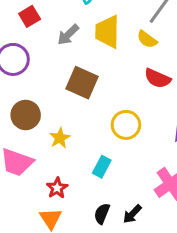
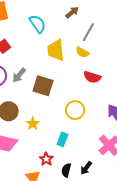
gray arrow: (68, 35) -> (19, 75), moved
red star: (57, 188) -> (46, 159), moved

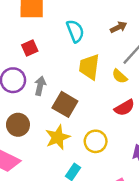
gray arrow: (19, 75) -> (40, 86), turned 140
red semicircle: (92, 77) -> (124, 108), turned -60
yellow star: (33, 124) -> (58, 137), moved, size x1.5

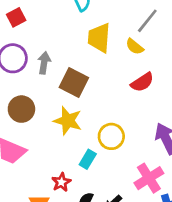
red square: (30, 48) -> (16, 17), moved
yellow star: (58, 137) -> (68, 121), turned -30
yellow circle: (96, 141) -> (111, 136), moved

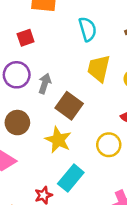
yellow circle: (111, 136) -> (109, 145), moved
cyan rectangle: (88, 159) -> (71, 178), size x1.5

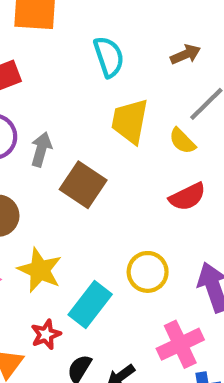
yellow star: (58, 140) -> (40, 270), moved
yellow circle: (109, 145) -> (148, 272), moved

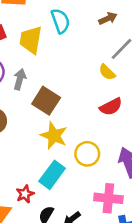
yellow trapezoid: (130, 121) -> (31, 40), moved
yellow star: (40, 270) -> (54, 136), moved
pink cross: (180, 344) -> (108, 198), turned 32

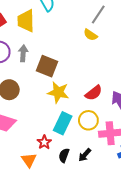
red semicircle: (111, 107) -> (94, 93), moved
yellow circle: (87, 154) -> (88, 120), moved

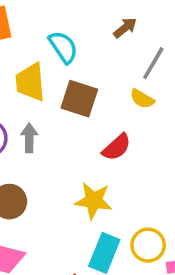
brown square: (47, 66) -> (79, 99), moved
red semicircle: (94, 93) -> (117, 147), moved

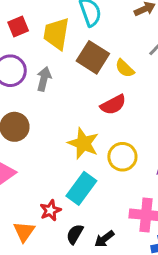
yellow semicircle: (142, 99) -> (125, 68), moved
yellow circle: (148, 245) -> (122, 157), moved

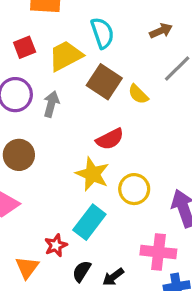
yellow trapezoid: (56, 34) -> (66, 56), turned 52
red semicircle: (113, 105) -> (110, 139), moved

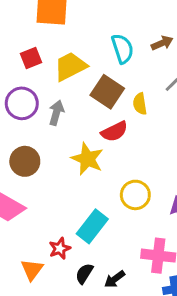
cyan semicircle: (102, 33) -> (122, 49), moved
yellow semicircle: (138, 94) -> (140, 104), turned 35
red semicircle: (110, 139) -> (114, 131), moved
yellow star: (92, 174) -> (87, 159), moved

